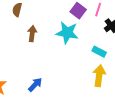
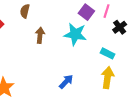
blue arrow: (35, 85) -> (66, 82), moved

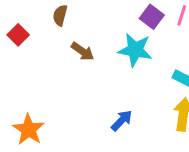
brown arrow: (40, 35) -> (83, 51), turned 119

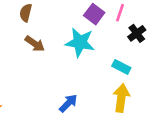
brown semicircle: (60, 15) -> (26, 13), moved

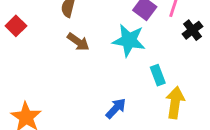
cyan rectangle: (121, 67) -> (158, 75), moved, turned 42

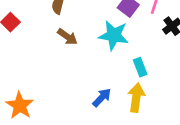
yellow arrow: (175, 103) -> (136, 98), moved

